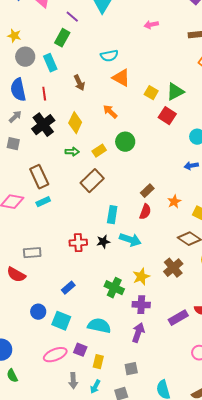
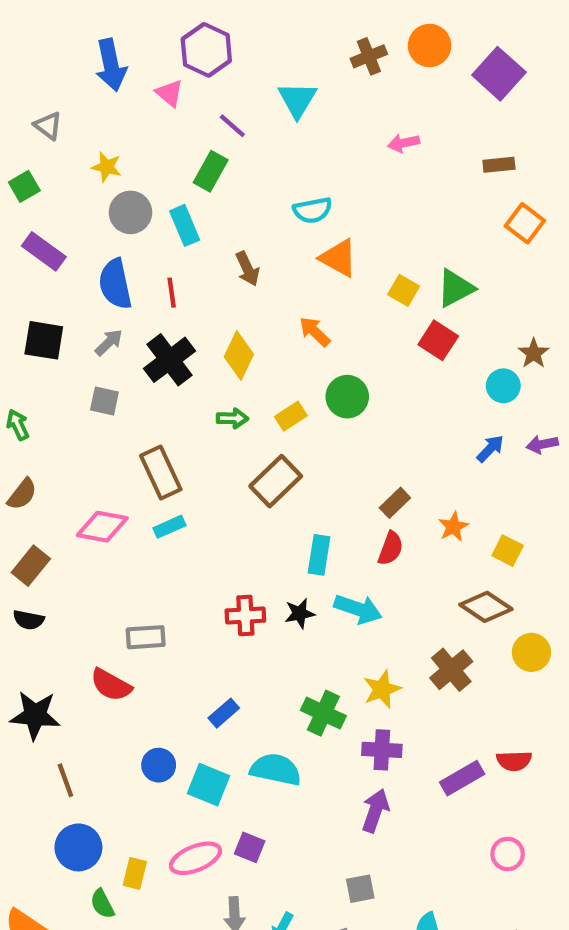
blue arrow: (191, 166) -> (490, 449), turned 144
cyan semicircle: (99, 326) -> (276, 769), moved
yellow rectangle: (98, 362) -> (135, 873), moved

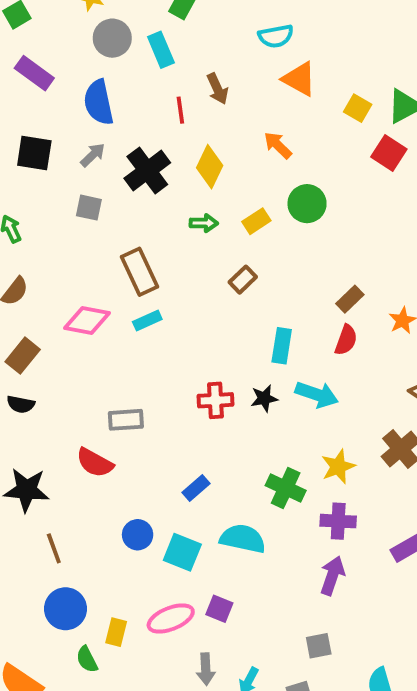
red line: (172, 293) -> (180, 110), moved
brown rectangle: (276, 481) -> (243, 280), size x0.6

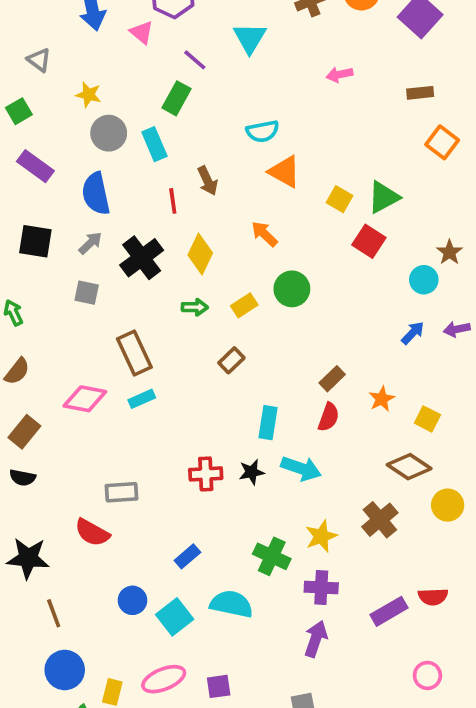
cyan square: (182, 552) -> (175, 617), turned 30
purple square: (219, 609) -> (219, 686), moved, turned -30

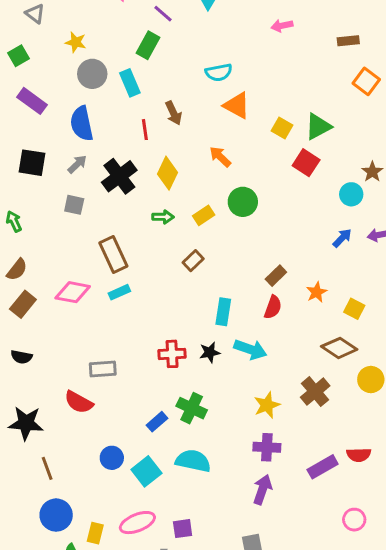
brown rectangle: (24, 432) -> (23, 304), moved
green cross: (272, 556) -> (192, 408), moved

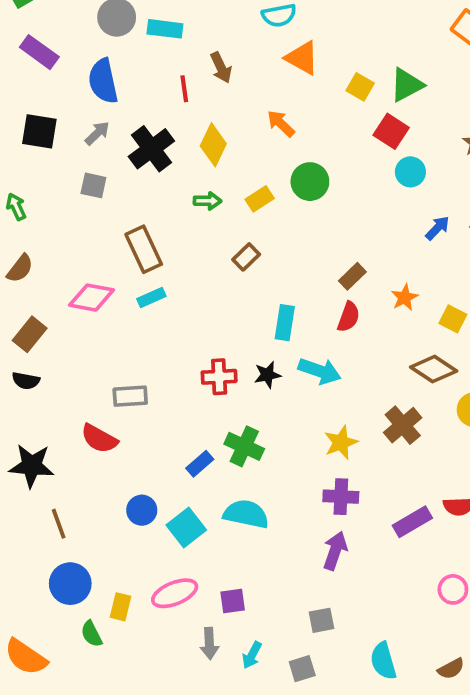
cyan rectangle: (130, 83) -> (165, 29), turned -60
cyan circle: (351, 194) -> (410, 172), moved
brown rectangle: (23, 304) -> (30, 334), moved

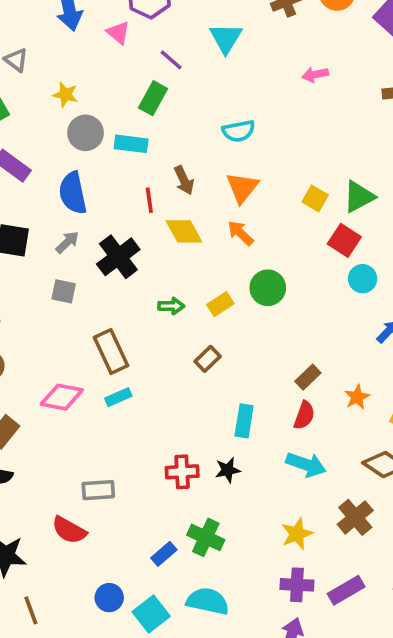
orange triangle: (302, 58) -> (242, 188), moved, turned 39
yellow diamond: (213, 145) -> (184, 231), moved, turned -54
cyan arrow: (320, 371) -> (306, 465), moved
purple rectangle: (412, 522) -> (346, 590), moved

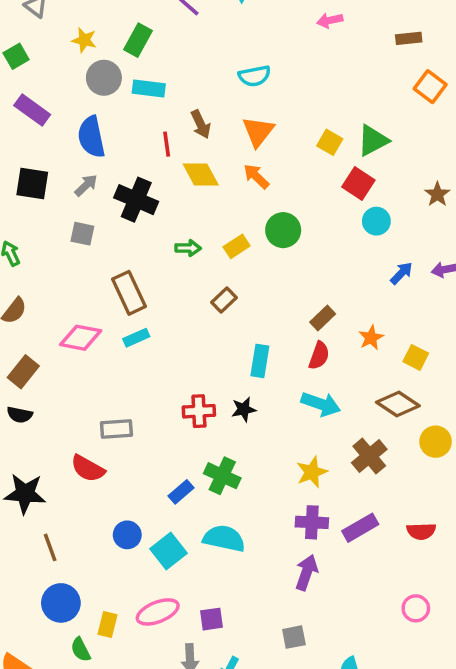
green rectangle: (153, 98) -> (138, 40), moved
black cross: (118, 257) -> (136, 200), turned -30

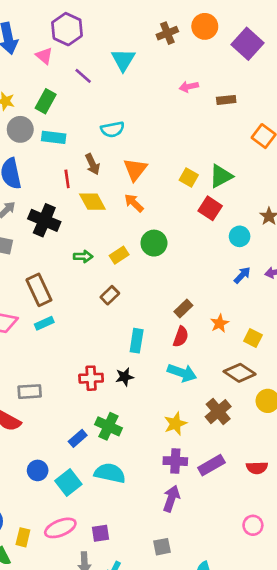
brown rectangle: (409, 38) -> (226, 100), moved
cyan semicircle: (254, 76) -> (112, 129), moved
cyan circle: (376, 221) -> (240, 236), moved

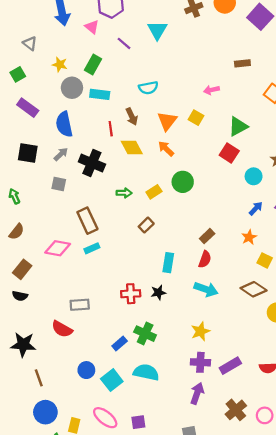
pink arrow: (189, 87) -> (211, 90), moved
yellow square: (189, 178) -> (196, 118), moved
orange star: (219, 323) -> (249, 237), moved
brown cross: (218, 412) -> (236, 410), moved
pink ellipse: (60, 528) -> (105, 418), turned 60

